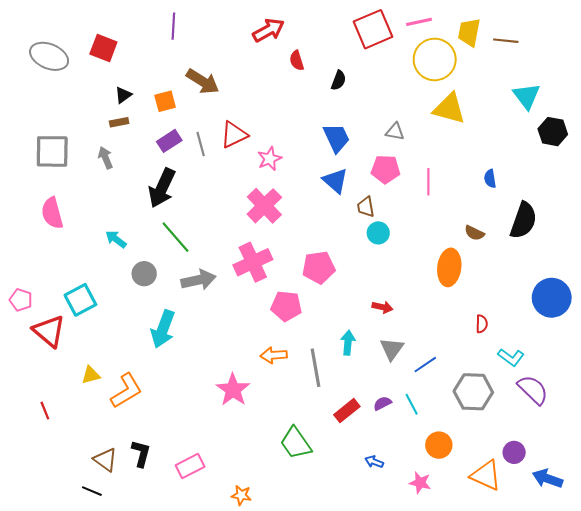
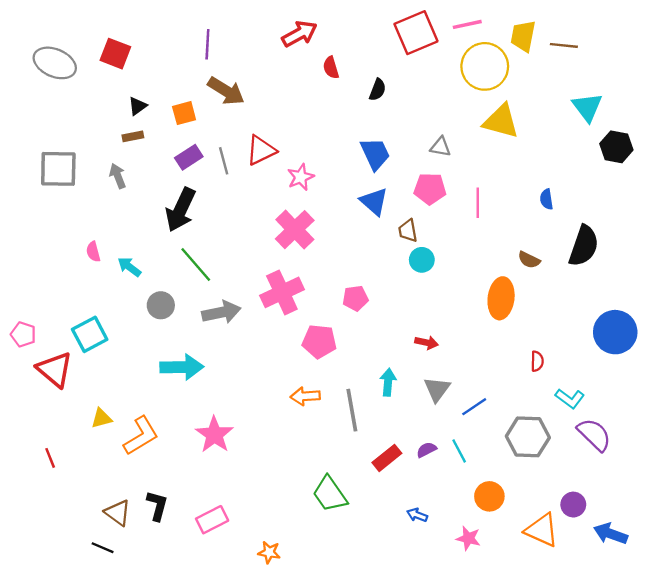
purple line: (173, 26) -> (207, 44), moved
pink semicircle: (52, 213) -> (93, 252), moved, size x0.6
pink pentagon: (319, 267) -> (355, 298), size x0.7
cyan arrow: (163, 329) -> (182, 367), turned -111
pink star: (233, 390) -> (214, 435), moved

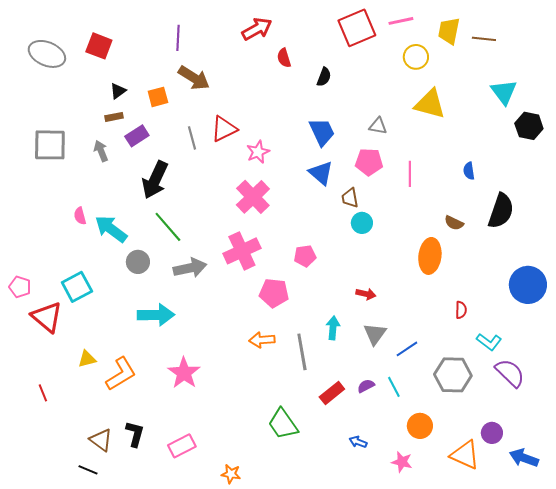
yellow circle: (485, 66) -> (416, 57), size x0.6
purple rectangle: (189, 157) -> (137, 136), moved
cyan arrow: (129, 267) -> (111, 229), size x1.6

